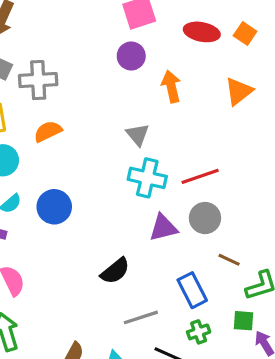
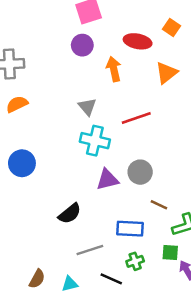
red ellipse: (202, 32) -> (138, 41), moved
red line: (200, 176) -> (136, 118), moved
blue rectangle: (192, 290) -> (130, 229), turned -60

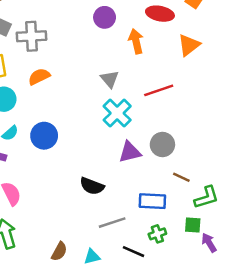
cyan cross: (95, 141) -> (117, 113), turned 32
black semicircle: (70, 214) -> (92, 186), turned 60

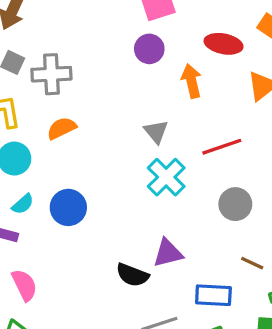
gray circle: (162, 145) -> (235, 204), moved
purple triangle: (130, 152) -> (168, 253), moved

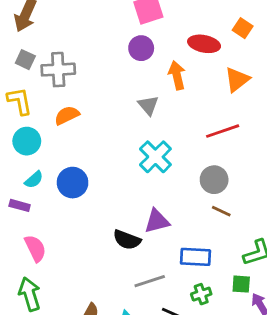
gray triangle: (156, 132) -> (148, 105), moved
red line: (222, 147) -> (223, 131), moved
brown line: (252, 263) -> (221, 211), moved

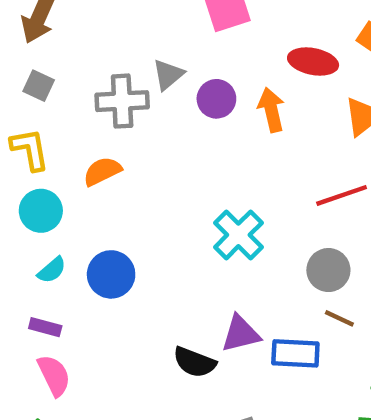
purple circle: (141, 48) -> (216, 99), moved
gray cross: (58, 70) -> (122, 101), moved
gray triangle: (148, 105) -> (168, 75), moved, turned 30
purple rectangle: (20, 205) -> (45, 327), moved
blue rectangle: (195, 257) -> (295, 353), moved

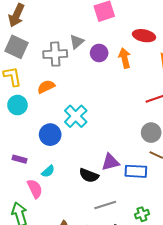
gray square: (39, 86) -> (16, 47), size x1.6
cyan cross: (238, 235) -> (76, 116), moved
cyan semicircle: (52, 270) -> (48, 171), moved
pink semicircle: (54, 375) -> (35, 189), moved

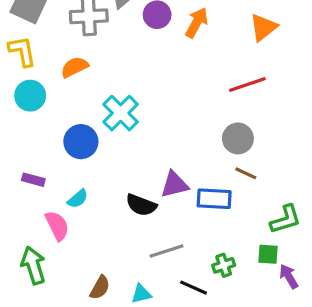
orange arrow: (125, 58) -> (197, 23), turned 42

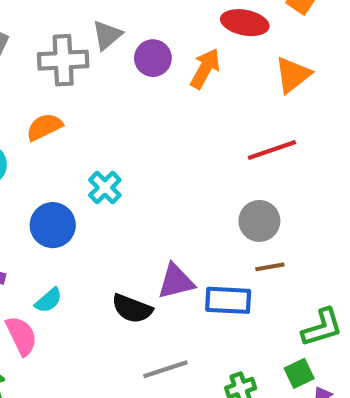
cyan cross: (121, 113) -> (105, 188), size x0.7
brown line: (246, 173) -> (270, 267), turned -35
green square: (268, 254) -> (299, 373), turned -30

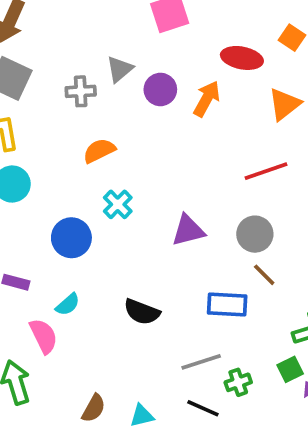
gray cross: (63, 60) -> (81, 91), size x0.7
orange semicircle: (44, 127) -> (99, 151), moved
brown line: (270, 267) -> (264, 275), turned 55
purple triangle: (176, 281) -> (188, 230), moved
gray line: (165, 369) -> (201, 362), moved

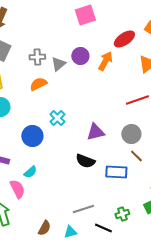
red ellipse: (242, 58) -> (124, 39), turned -45
gray triangle: (120, 69) -> (58, 64), moved
orange semicircle: (99, 151) -> (38, 84), moved
black semicircle: (142, 312) -> (85, 161), moved
gray line: (201, 362) -> (83, 209), moved

